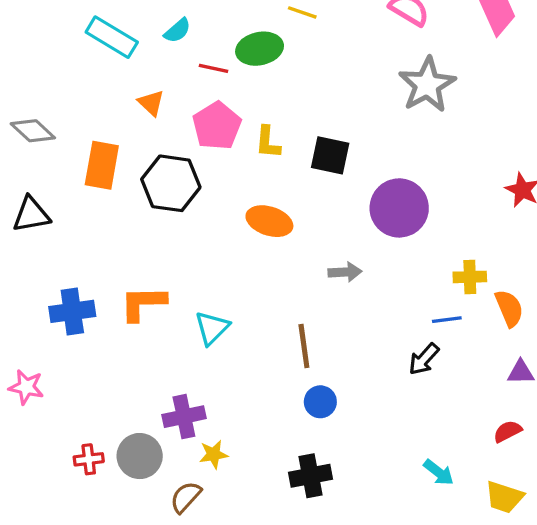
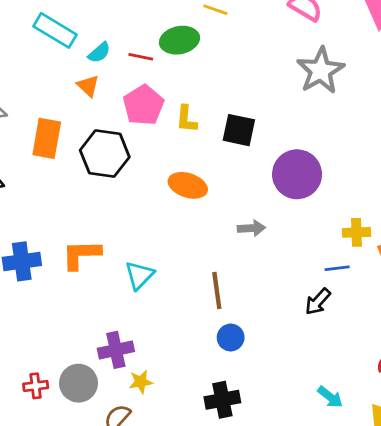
cyan semicircle: (177, 31) -> (99, 53), moved

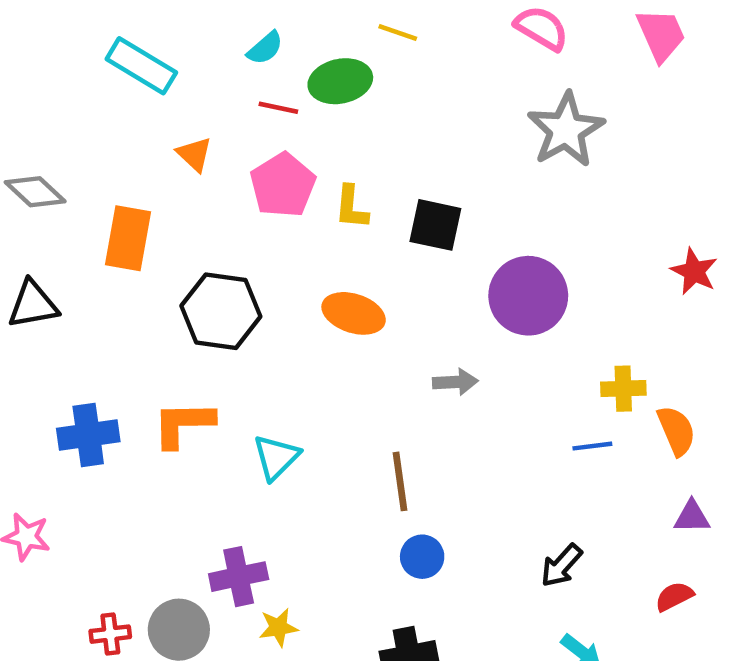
cyan semicircle: (99, 53) -> (265, 48), moved
black hexagon: (105, 154) -> (221, 311), moved
black arrow: (318, 302) -> (561, 566), moved

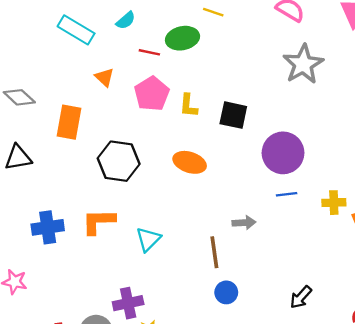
cyan semicircle: (265, 48) -> (126, 20), moved
gray arrow: (455, 382) -> (244, 223), moved
blue line: (592, 446) -> (287, 194), moved

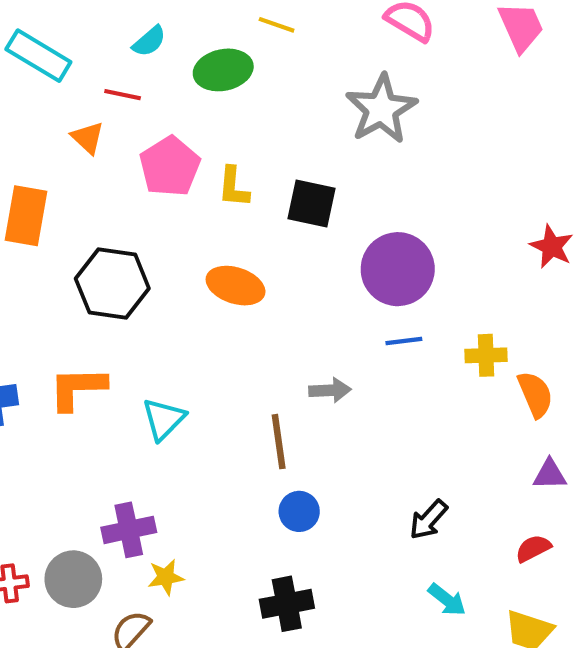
cyan semicircle: (126, 20) -> (149, 41), moved
red line: (149, 52) -> (123, 95), moved
gray star: (303, 64) -> (381, 109), moved

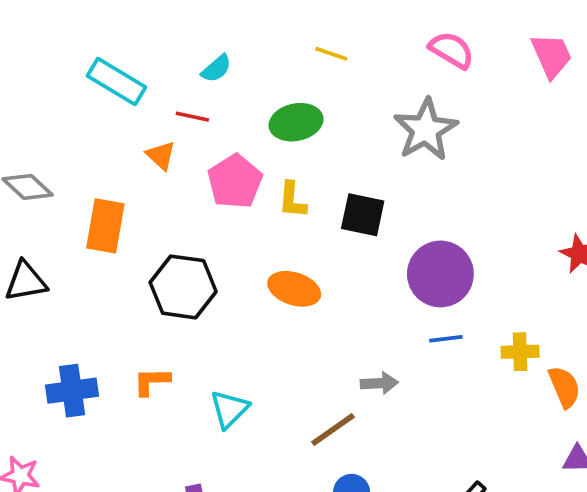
green ellipse: (223, 70) -> (296, 122), moved
orange L-shape: (77, 388) -> (152, 381), size x0.7
brown line: (279, 442) -> (333, 430), turned 63

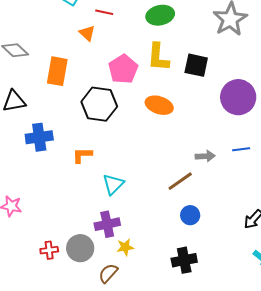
pink pentagon: (235, 181) -> (123, 69), moved
yellow L-shape: (292, 200) -> (158, 57), size x1.4
blue line: (446, 339) -> (241, 149), moved
blue cross: (72, 391) -> (39, 137), moved
cyan triangle: (229, 409) -> (113, 184), moved

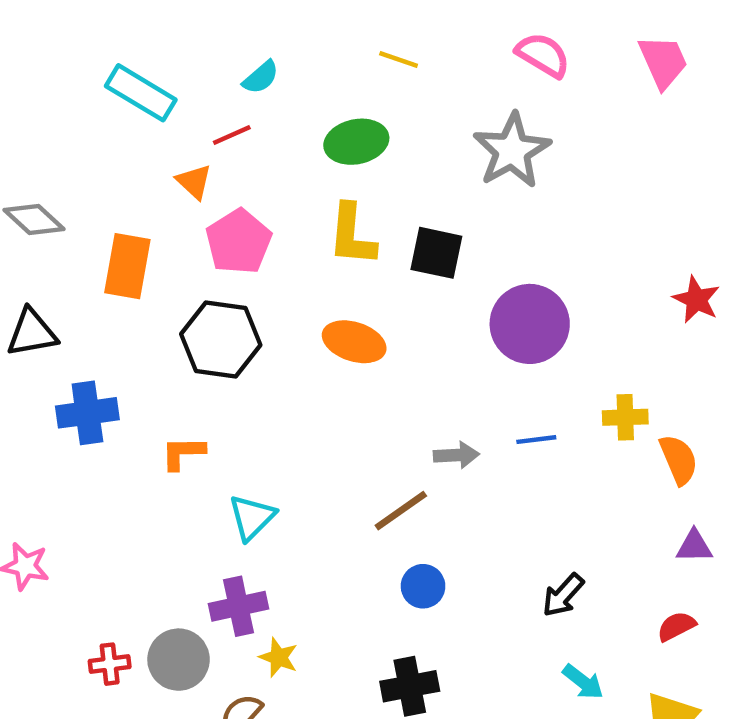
red line: (104, 12) -> (232, 135), turned -36
pink pentagon: (123, 69) -> (239, 242), moved
yellow star: (125, 247) -> (279, 657), turned 30

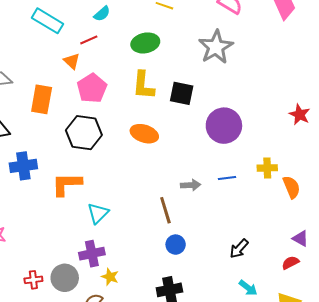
orange L-shape: (183, 453) -> (67, 184), size x1.5
brown line: (401, 511) -> (165, 210), turned -72
purple triangle: (694, 546) -> (301, 238), moved, turned 30

